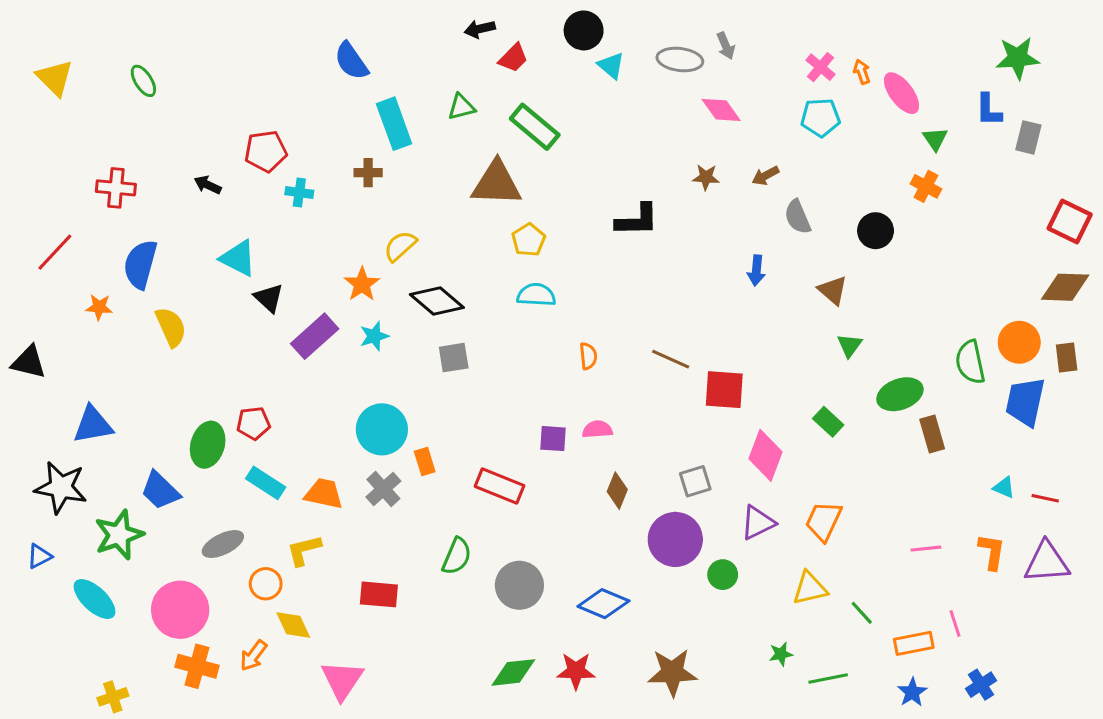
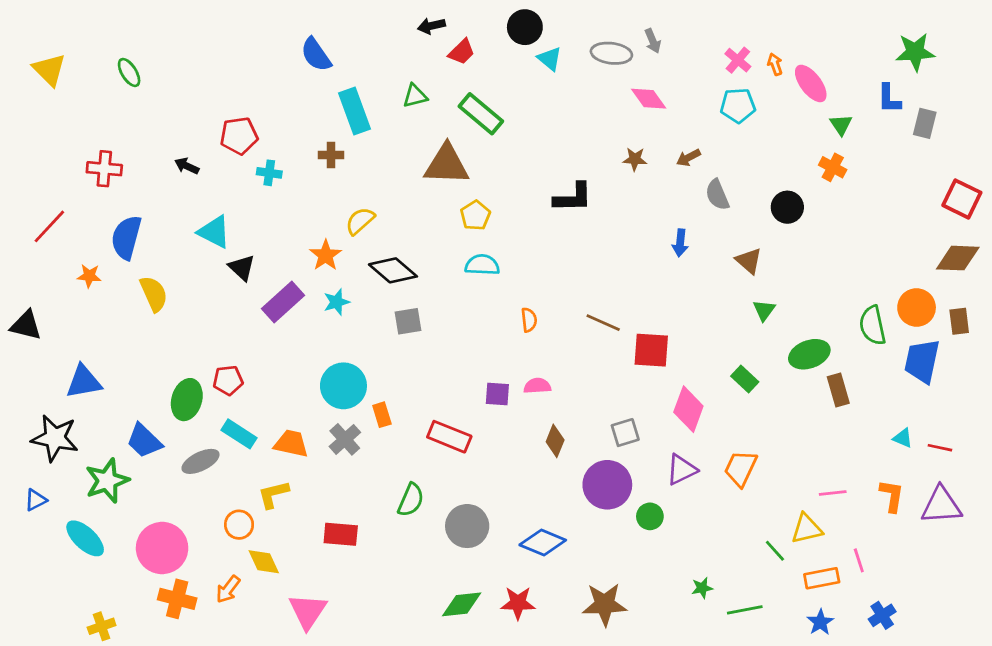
gray ellipse: (223, 544) -> (201, 461), moved
yellow triangle: (810, 588) -> (807, 529), moved

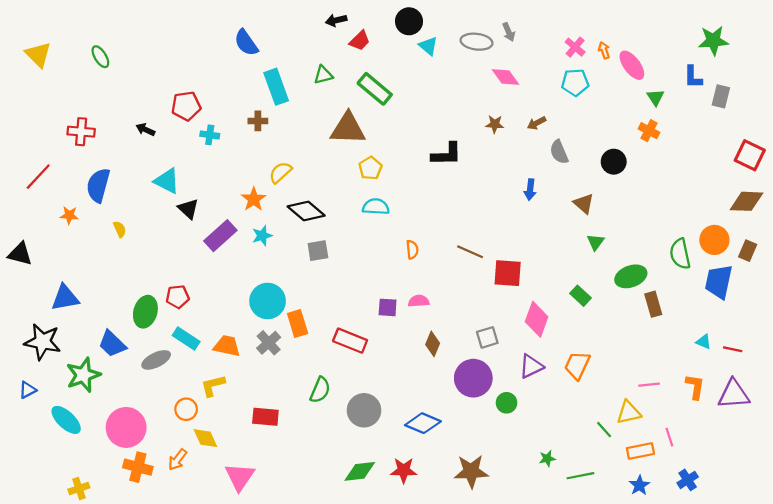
yellow semicircle: (154, 294) -> (120, 229), size x0.6
brown rectangle: (959, 321) -> (748, 251), turned 30
orange rectangle: (382, 415) -> (298, 323), size x1.4

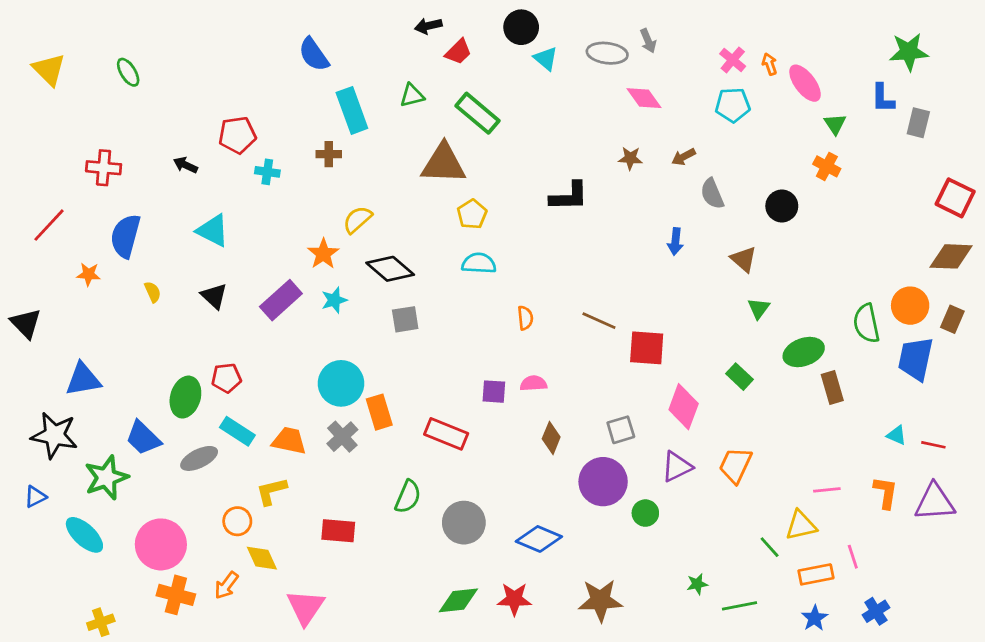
black triangle: (188, 209) -> (214, 296), moved
black triangle: (20, 254) -> (26, 323), turned 32

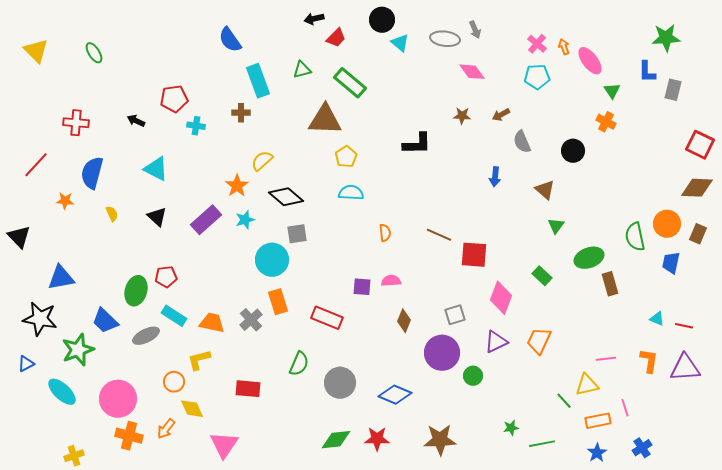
blue trapezoid: (916, 359) -> (671, 263), size x0.7
cyan circle: (341, 383) -> (272, 260), moved

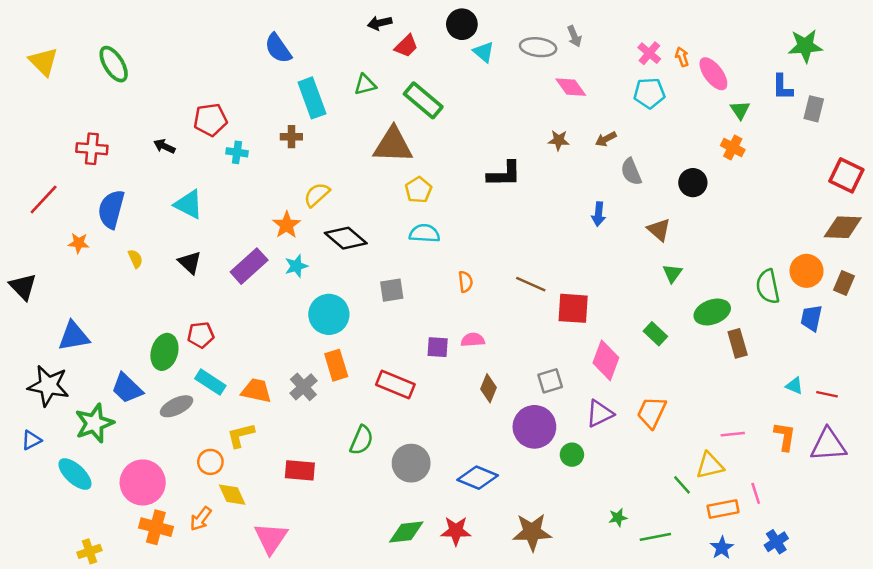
green ellipse: (94, 53) -> (114, 64), size x1.4
gray square: (297, 234) -> (392, 290), moved

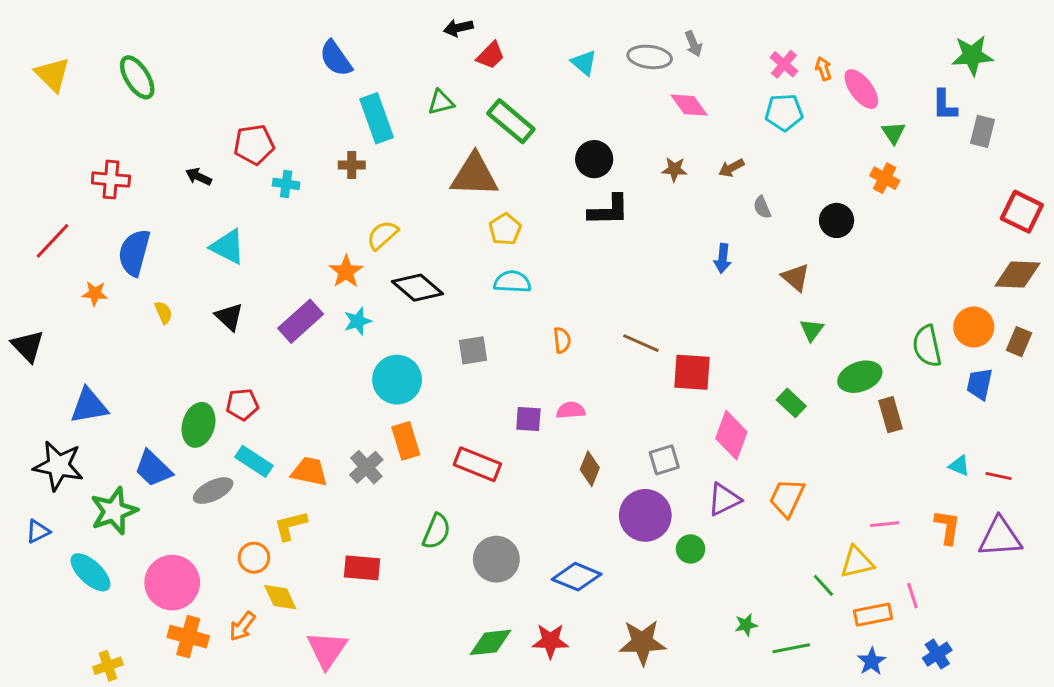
black circle: (462, 24) -> (594, 159), moved
gray semicircle: (631, 172) -> (762, 207), size x0.7

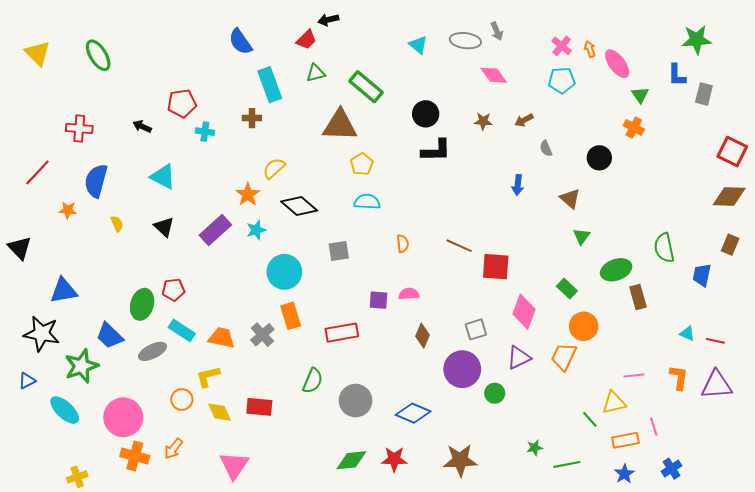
red trapezoid: (490, 55) -> (306, 40), moved
orange circle: (974, 327) -> (584, 326), moved
red rectangle: (477, 464) -> (342, 333), turned -32
yellow diamond: (280, 597) -> (220, 412), moved

